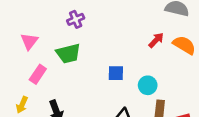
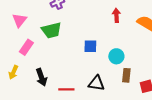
red arrow: (156, 40) -> (116, 15), moved, turned -48

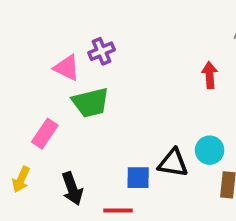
pink triangle: (19, 20) -> (67, 68), moved, turned -42
blue square: (90, 46) -> (138, 178), moved
black triangle: (96, 83) -> (173, 163), moved

